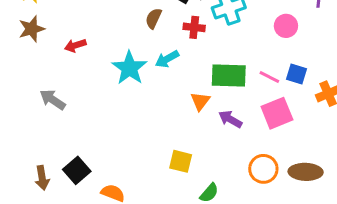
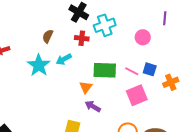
brown semicircle: (154, 18) -> (48, 36), moved
purple arrow: (230, 119) -> (93, 106), moved

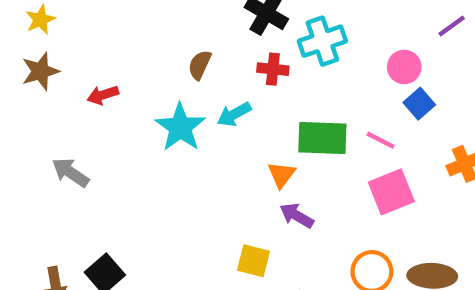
purple line: (165, 18) -> (452, 26), turned 48
blue square: (150, 69) -> (419, 104), moved, turned 32

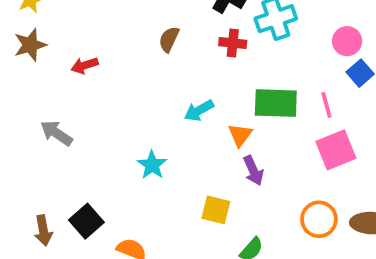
cyan arrow: (234, 114) -> (199, 111), moved
cyan star: (180, 127) -> (152, 165), moved, size x0.7
pink line: (381, 140) -> (326, 105), turned 48
purple arrow: (297, 216) -> (253, 171), turned -144

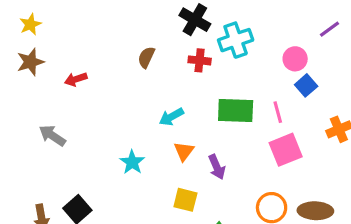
orange triangle: (240, 135) -> (184, 151), moved

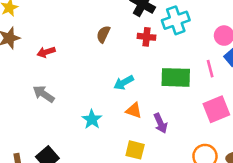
pink line: (278, 112) -> (210, 69), moved
gray arrow: (52, 136) -> (44, 94), moved
orange triangle: (184, 151) -> (134, 111), turned -48

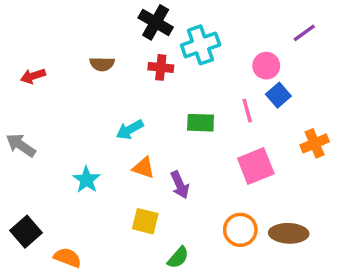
brown semicircle: (103, 34) -> (102, 64), turned -114
red arrow: (46, 52) -> (33, 76), moved
green rectangle: (176, 77) -> (201, 123), size x0.7

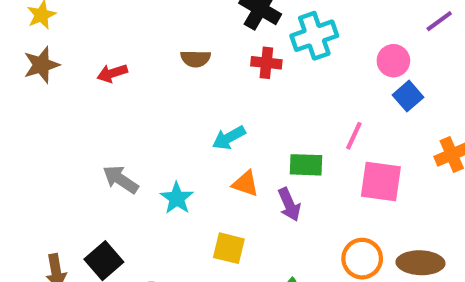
pink line: (247, 111) -> (354, 136), moved, turned 40
green rectangle: (201, 123) -> (306, 165), moved
gray arrow: (21, 145) -> (121, 179), moved
pink square: (256, 166) -> (381, 182), turned 30
yellow square: (145, 221) -> (229, 248), moved

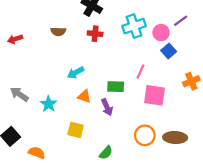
purple line: (439, 21) -> (181, 21), moved
cyan cross: (314, 36) -> (134, 26), moved

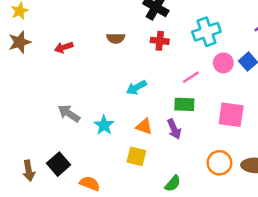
pink circle: (161, 33) -> (223, 63), moved
pink line: (140, 72) -> (191, 77), moved, turned 32
orange triangle: (84, 96) -> (144, 126), moved

